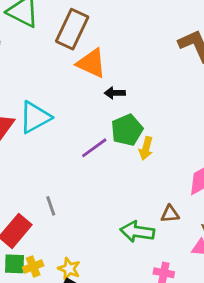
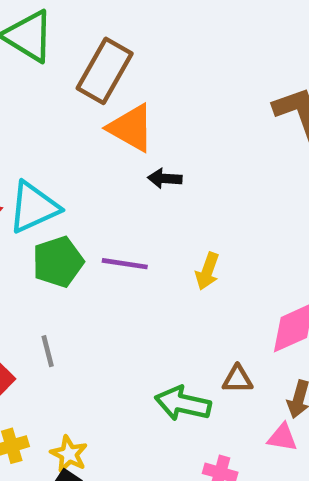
green pentagon: (127, 130) -> (58, 262), moved
purple line: (94, 148) -> (125, 264), turned 40

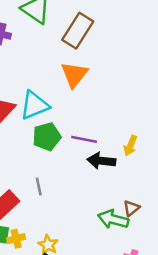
orange triangle: (131, 128) -> (74, 74), moved, turned 36
black arrow: (165, 178) -> (101, 161), moved, size x1.5
brown triangle: (238, 379) -> (131, 208), moved, turned -42

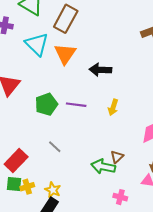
cyan triangle: (35, 105) -> (37, 44), moved, turned -50
black arrow: (101, 161) -> (100, 70), moved
gray line: (39, 186) -> (55, 147), moved, turned -32

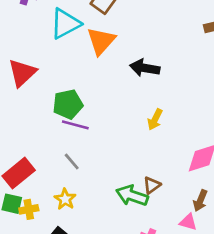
cyan triangle: (37, 44) -> (65, 24), turned 40
purple line: (76, 105) -> (75, 125), moved
yellow star: (53, 190) -> (65, 199), moved

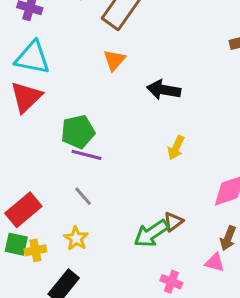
cyan triangle: (65, 24) -> (32, 58), moved, turned 40
orange triangle: (101, 41) -> (114, 60), size x0.7
green arrow: (132, 196) -> (151, 234), turned -52

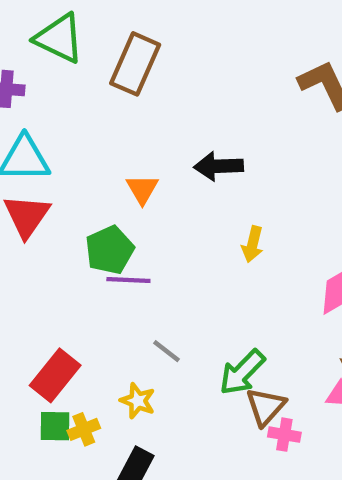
orange triangle: (114, 60) -> (142, 189), moved
gray line: (83, 196) -> (167, 351), moved
brown triangle: (173, 222) -> (266, 407), moved, size x1.4

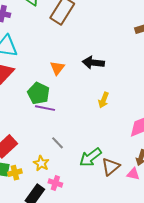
green pentagon: (110, 250) -> (38, 93), turned -30
brown triangle: (266, 407) -> (111, 167), moved
pink cross: (284, 435) -> (55, 183), moved

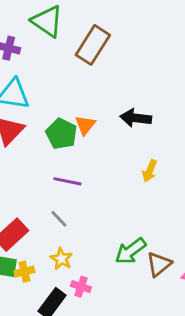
green pentagon: (38, 93) -> (61, 134), moved
gray line: (58, 143) -> (59, 219), moved

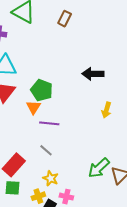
brown rectangle: (93, 45) -> (65, 19), moved, size x0.6
orange triangle: (85, 125) -> (33, 107), moved
yellow cross: (24, 272) -> (38, 196), moved

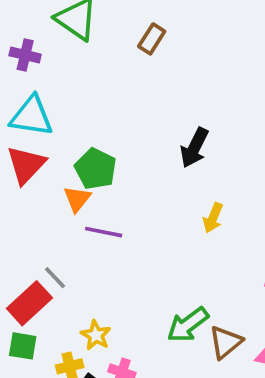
black arrow: (93, 74) -> (194, 148), turned -70
gray line: (46, 150) -> (55, 278), moved

